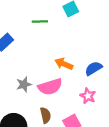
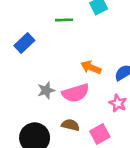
brown semicircle: (46, 115) -> (70, 125), turned -63

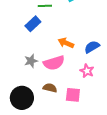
blue rectangle: (24, 43) -> (33, 24), moved
pink square: (100, 134) -> (73, 95), turned 35

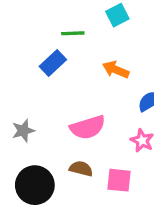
orange arrow: (66, 43) -> (116, 70), moved
gray star: (31, 61) -> (23, 131), moved

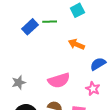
blue rectangle: (53, 63) -> (30, 27), moved

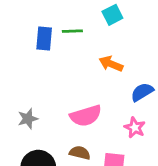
blue rectangle: (30, 27) -> (44, 39), turned -42

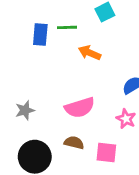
orange arrow: (111, 64) -> (89, 53), moved

